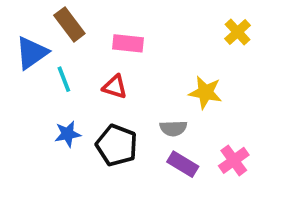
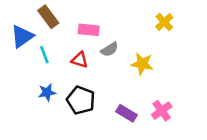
gray semicircle: (173, 128) -> (110, 49), moved, turned -30

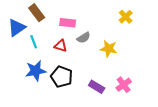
blue star: (47, 92) -> (36, 71), size x1.5

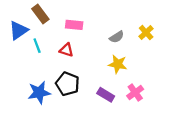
yellow cross: (126, 17) -> (146, 33), moved
gray semicircle: (84, 38) -> (117, 37), moved
yellow star: (109, 49) -> (118, 64), moved
blue star: (36, 71) -> (39, 93), moved

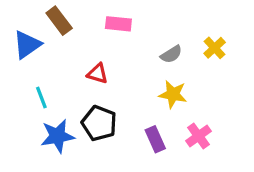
pink rectangle: (74, 25) -> (118, 24), moved
cyan line: (37, 46) -> (41, 98), moved
purple rectangle: (106, 95) -> (155, 139), turned 35

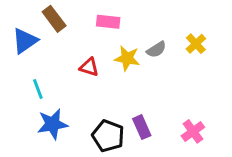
yellow star: (173, 94) -> (127, 58), moved
black pentagon: (99, 123) -> (108, 136), moved
pink cross: (199, 136) -> (193, 131), moved

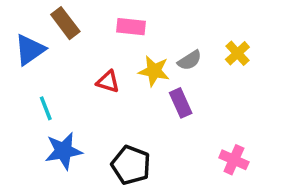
purple rectangle: (142, 127) -> (181, 103), moved
pink cross: (193, 131) -> (234, 160), turned -30

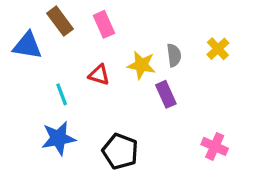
pink rectangle: (131, 27) -> (104, 24), moved, turned 60
blue triangle: (30, 50) -> (27, 45), turned 44
gray semicircle: (190, 60) -> (174, 55), turned -65
cyan line: (46, 108) -> (62, 94), moved

